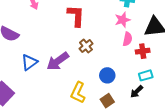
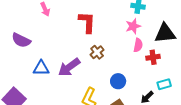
blue triangle: (29, 62) -> (41, 68), turned 36
cyan rectangle: (146, 75) -> (164, 84), moved

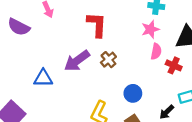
purple semicircle: (21, 40) -> (19, 27), moved
red cross: (153, 57) -> (174, 65), turned 32
purple arrow: (69, 67) -> (77, 61), moved

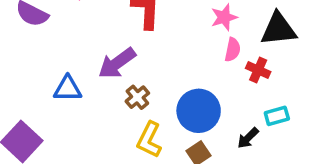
brown cross: (108, 60) -> (137, 97), moved
blue circle: (133, 93) -> (199, 111), size x1.6

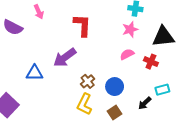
pink semicircle: (233, 50) -> (127, 54), moved, turned -128
brown cross: (137, 97) -> (88, 81), moved
blue circle: (199, 111) -> (115, 87), size x0.7

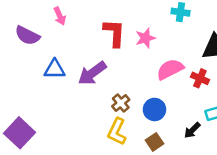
pink star: (130, 29) -> (145, 38), moved
pink semicircle: (127, 54) -> (170, 69), size x1.5
blue triangle: (35, 73) -> (55, 69), moved

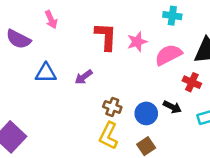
pink semicircle: (170, 69) -> (168, 55), moved
purple arrow: (92, 73) -> (84, 77), size x0.6
brown cross: (121, 103) -> (112, 107), turned -30
black arrow: (192, 130) -> (172, 107), moved, turned -108

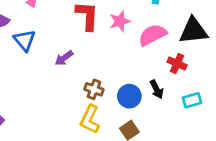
blue triangle: (46, 73) -> (25, 40), moved, turned 50
black arrow: (172, 107) -> (157, 89), turned 36

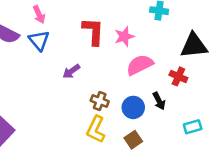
pink semicircle: (153, 35) -> (140, 65), moved
blue triangle: (25, 40) -> (39, 40), moved
cyan rectangle: (192, 100) -> (193, 127), moved

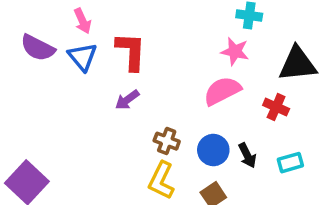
red L-shape: (93, 31) -> (131, 51), moved
pink star: (124, 36) -> (235, 51), moved, turned 30
black arrow: (159, 101) -> (247, 155), moved
cyan rectangle: (193, 127) -> (290, 163), moved

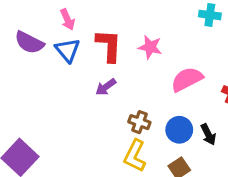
pink star: (235, 51) -> (150, 47), moved

